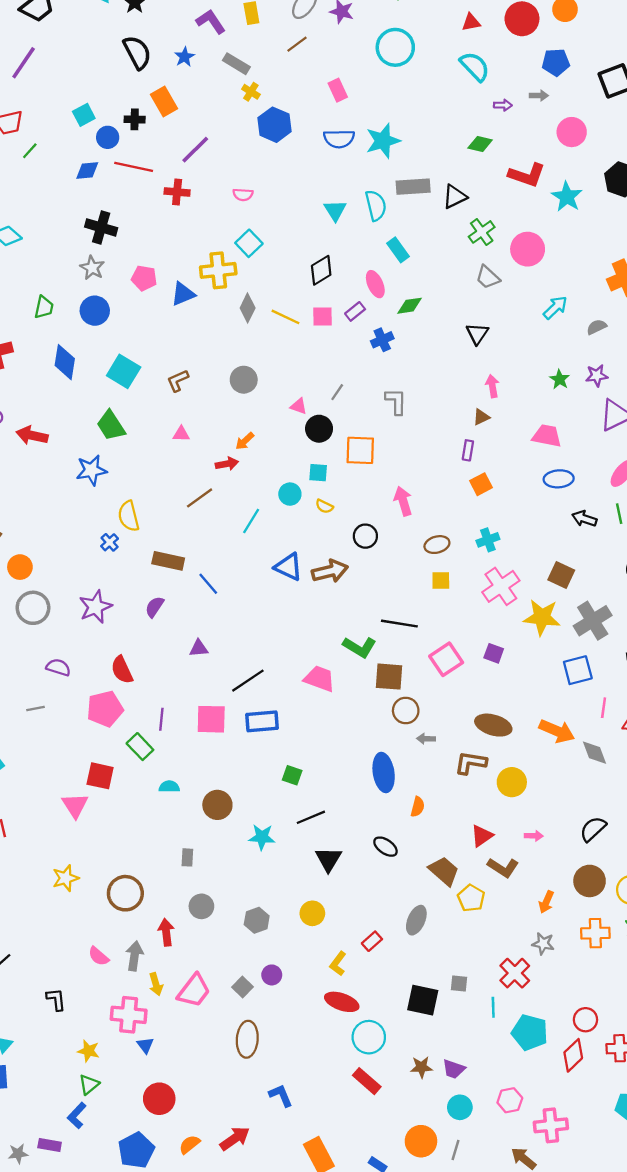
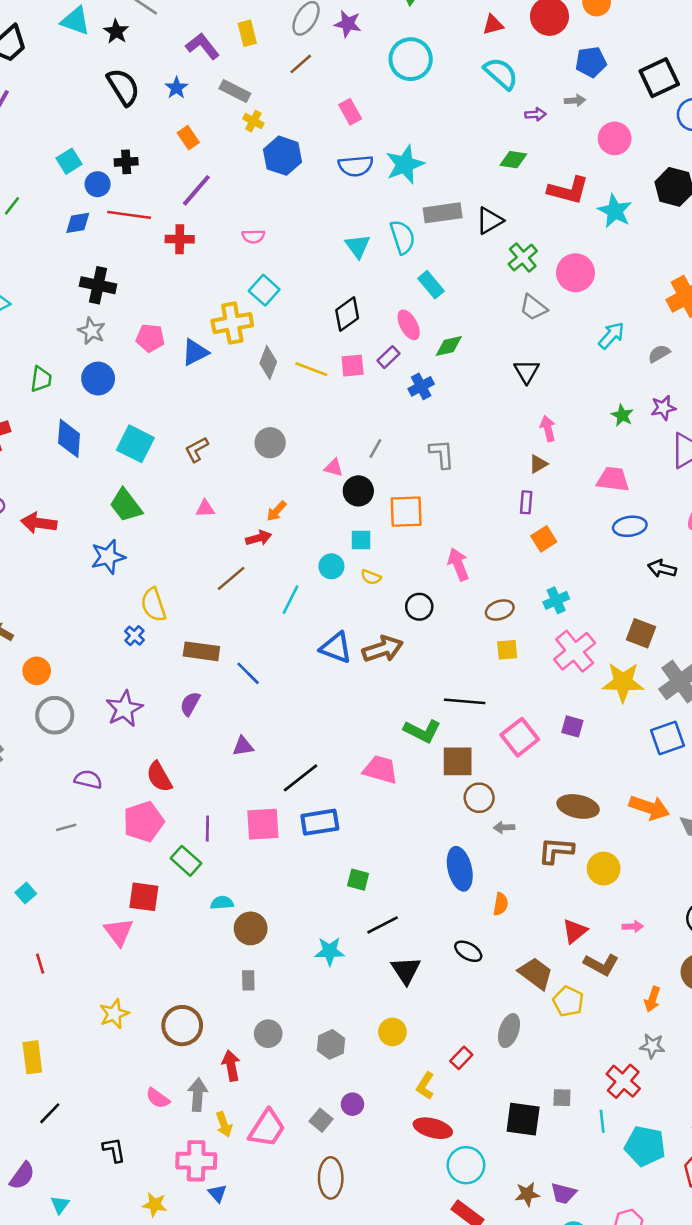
orange rectangle: (164, 102) -> (188, 138), moved, size x0.7
brown circle: (217, 805) -> (251, 928), moved

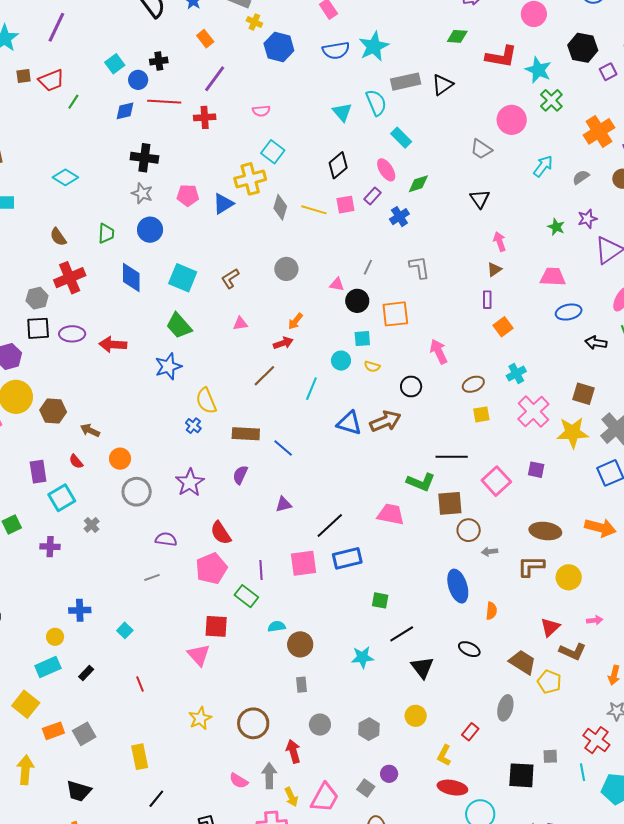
green cross: (523, 258) -> (551, 100), moved

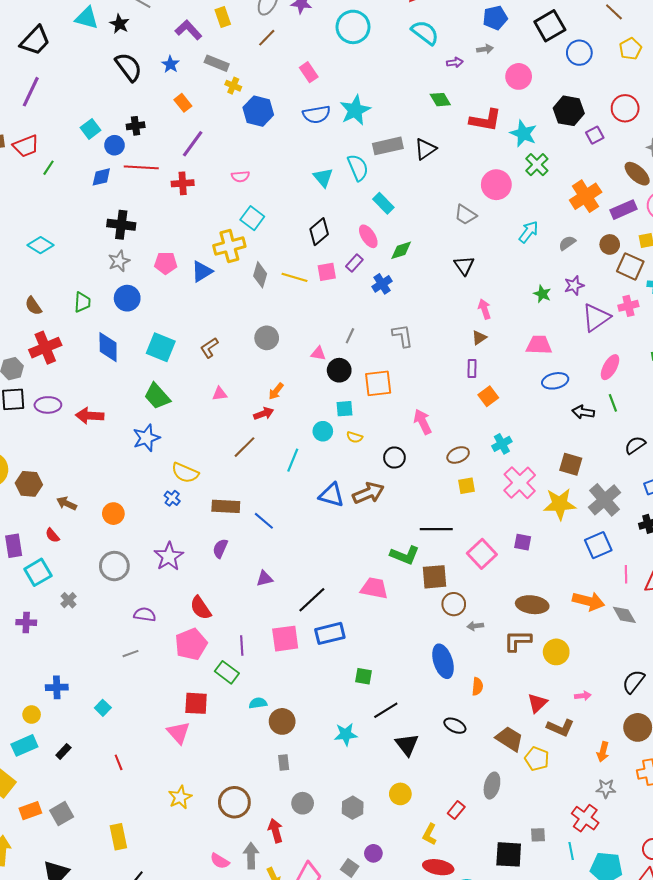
green diamond: (457, 36) -> (440, 100), turned 55
gray star: (142, 193) -> (119, 261), turned 30
yellow semicircle: (206, 401) -> (185, 473), turned -44
orange circle: (120, 459) -> (113, 514), moved

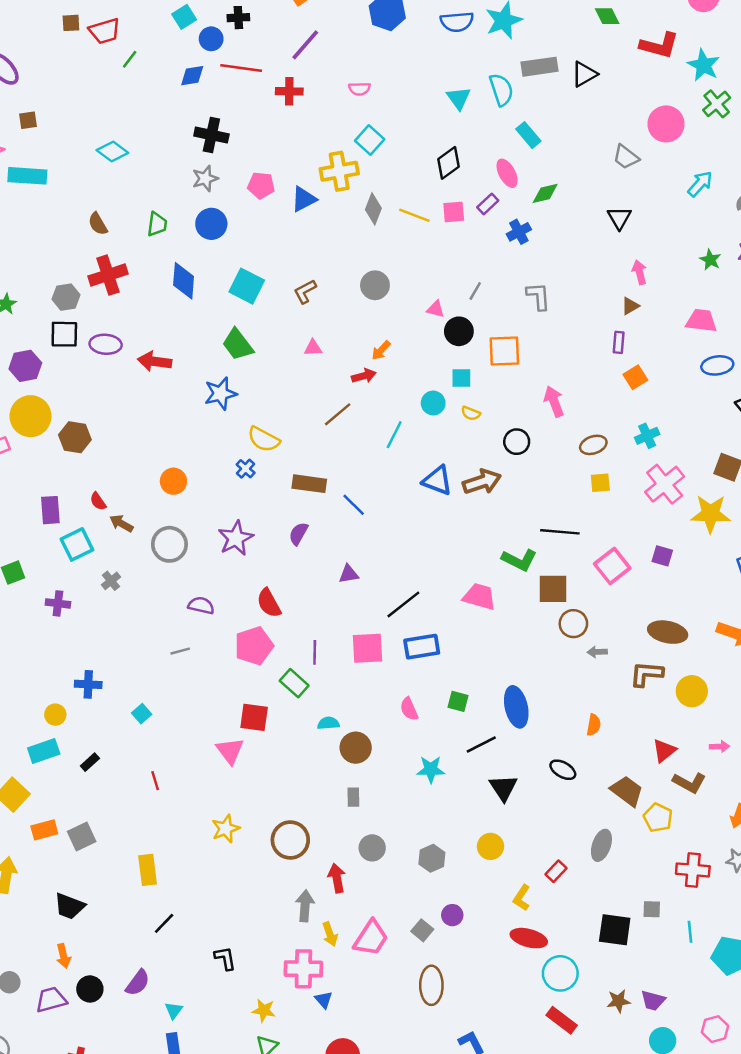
brown arrow: (67, 503) -> (121, 523), moved
blue ellipse: (443, 661) -> (516, 707), moved
red cross: (585, 818) -> (693, 870), moved, turned -36
pink semicircle: (220, 861) -> (409, 709), moved, turned 30

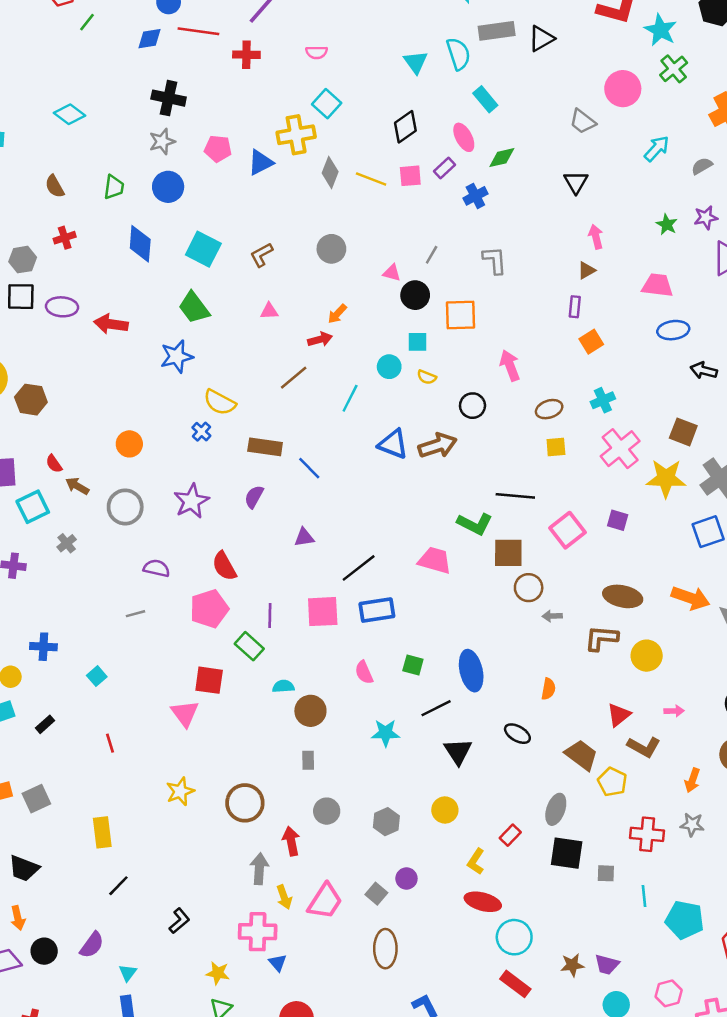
red cross: (108, 275) -> (65, 238), size x0.6
black square: (615, 930) -> (567, 853), moved
black L-shape: (225, 958) -> (179, 921), turned 60

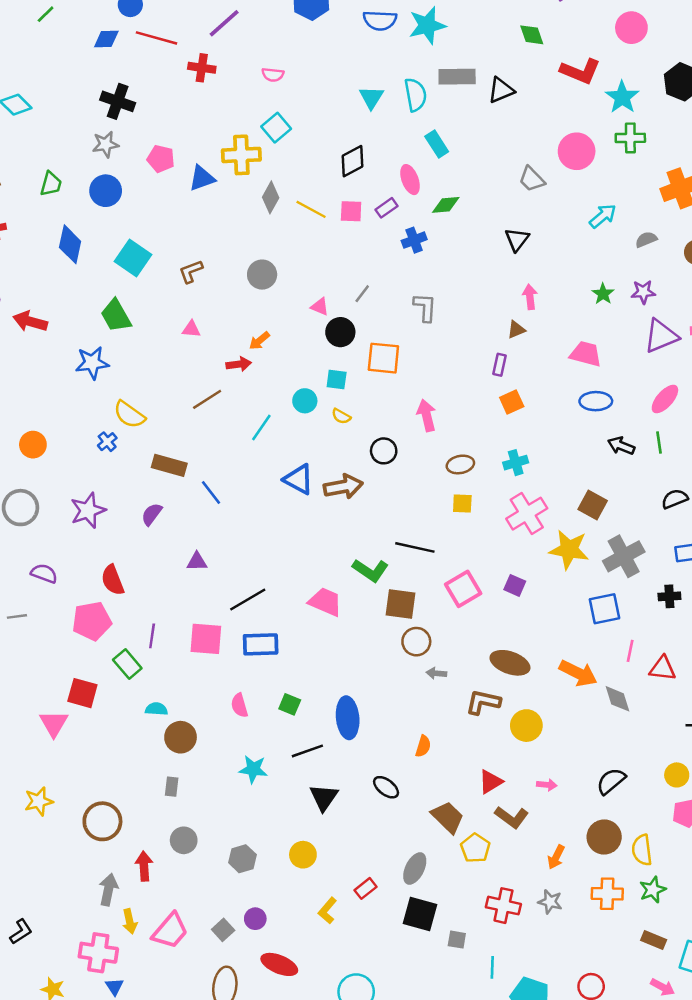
green cross: (674, 69) -> (630, 138), turned 32
red ellipse: (483, 902) -> (279, 964), moved

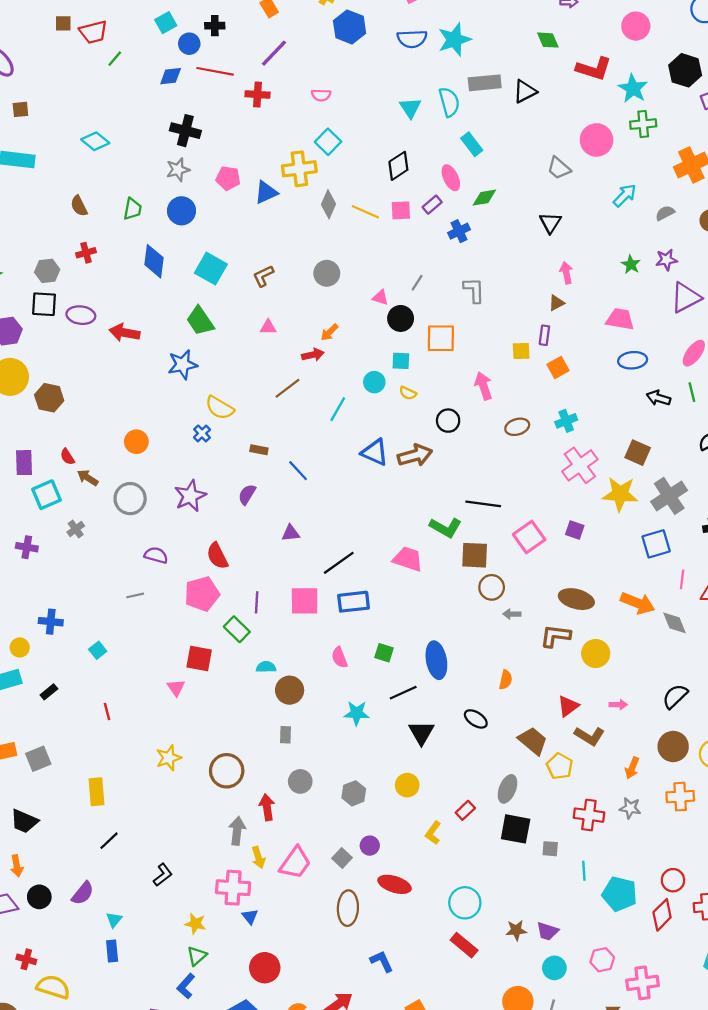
brown rectangle: (169, 465) -> (259, 450), size x0.6
yellow square: (462, 503) -> (521, 351), moved
pink triangle: (54, 723) -> (176, 688), size x0.7

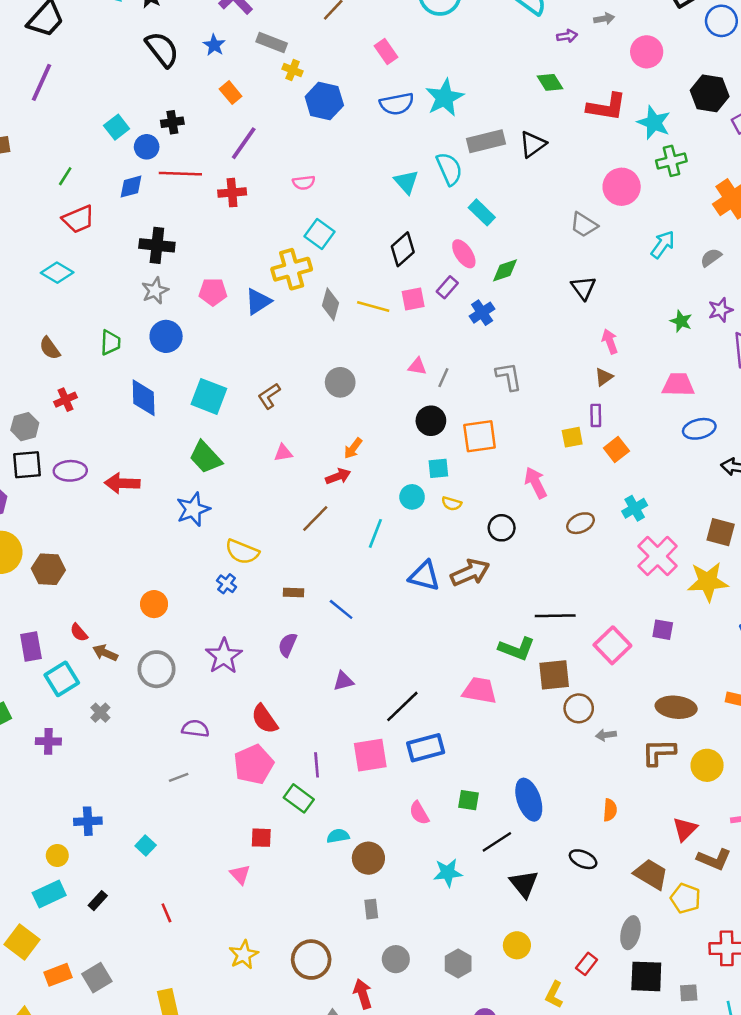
red trapezoid: (93, 32) -> (78, 219), moved
pink triangle: (380, 297) -> (417, 366), moved
red square: (199, 658) -> (261, 838), size x0.7

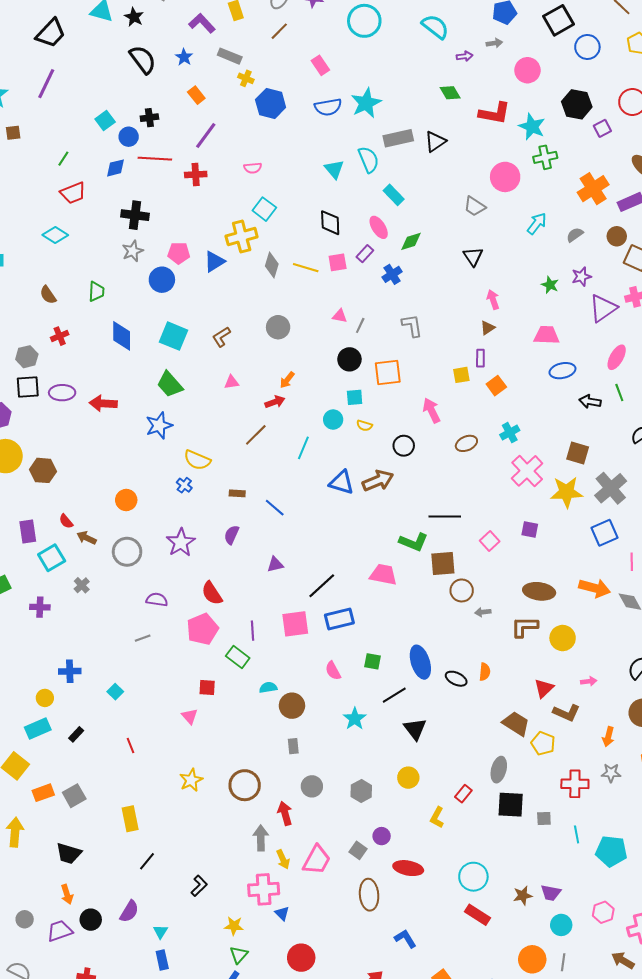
black diamond: (403, 249) -> (330, 223), turned -52
blue circle: (166, 336) -> (162, 280), moved
pink square: (612, 645) -> (490, 541), size x0.7
black ellipse: (583, 859) -> (456, 679), moved
cyan star: (448, 873) -> (355, 719), turned -30

